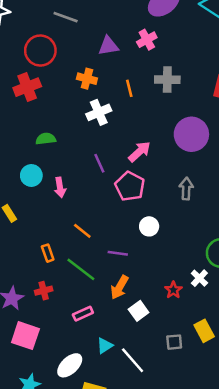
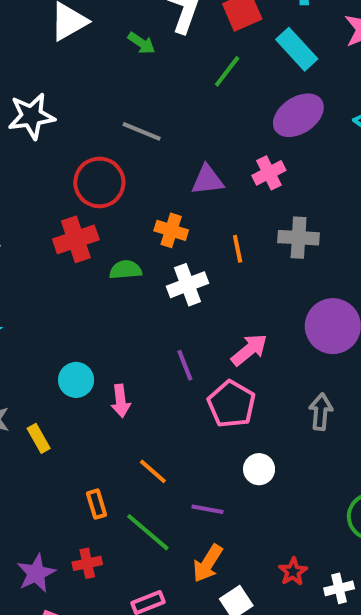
green semicircle: (46, 139) -> (126, 270), moved
white cross: (199, 278) -> (339, 588), moved, turned 30

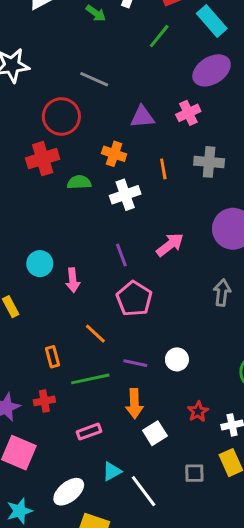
pink pentagon: (231, 404) -> (134, 299), moved
white circle: (259, 469) -> (177, 359), moved
green line: (148, 532) -> (90, 379), turned -54
orange arrow: (208, 563) -> (134, 404), turned -36

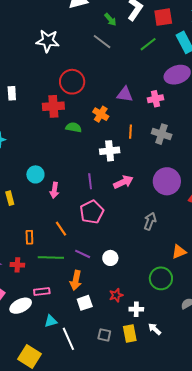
gray line: (94, 79) -> (102, 42), moved
white cross: (125, 195) -> (110, 151), moved
white ellipse: (69, 492) -> (21, 306), moved

